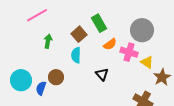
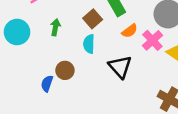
pink cross: (129, 52) -> (152, 40), turned 30
black triangle: (102, 74) -> (120, 67), size x1.5
cyan circle: (21, 80) -> (17, 32), moved

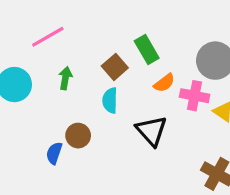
pink cross: (152, 40) -> (195, 96), turned -36

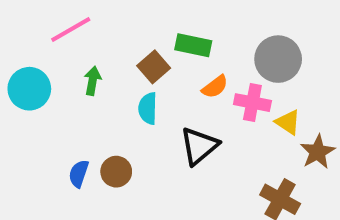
green rectangle: (147, 49) -> (193, 45), turned -48
black triangle: (151, 131) -> (199, 146), turned 32
brown circle: (78, 136) -> (116, 172), moved

